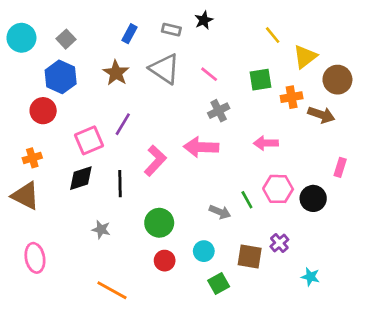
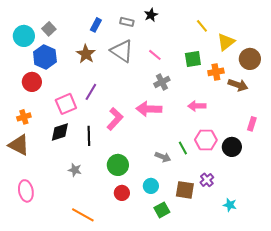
cyan circle: (21, 38) -> (24, 36), moved

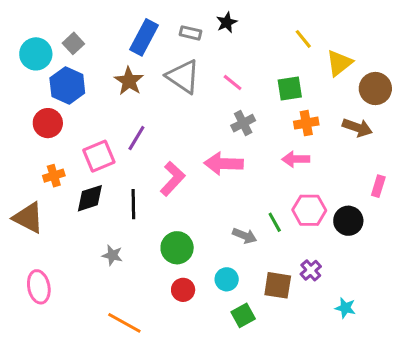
blue rectangle: (96, 25) -> (144, 37), size x1.6
orange cross: (216, 72) -> (306, 123), moved
orange cross: (24, 117) -> (54, 176), moved

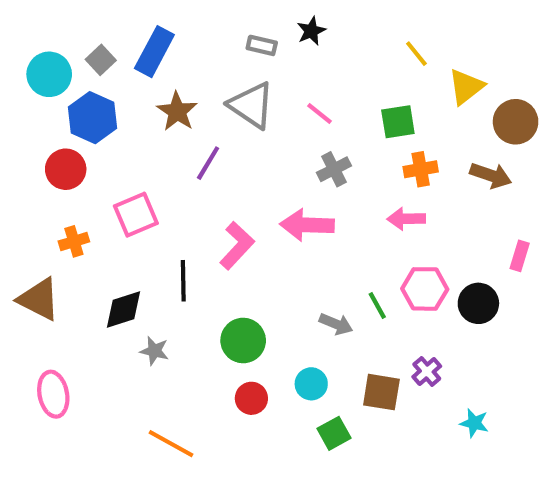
blue rectangle: (144, 37) -> (154, 52), moved
purple line: (136, 138) -> (208, 163), moved
black diamond: (90, 198) -> (123, 310), moved

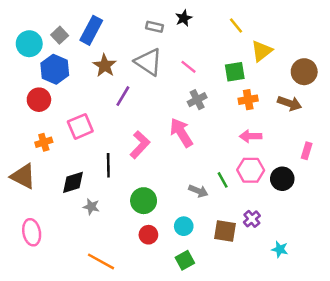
yellow line: (416, 54) -> (236, 25), moved
yellow triangle: (466, 87) -> (262, 51), moved
pink arrow: (406, 219) -> (251, 136), moved
pink arrow: (307, 225) -> (181, 133), turned 56
green square: (334, 433) -> (185, 260), moved

